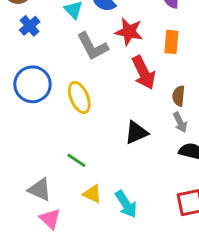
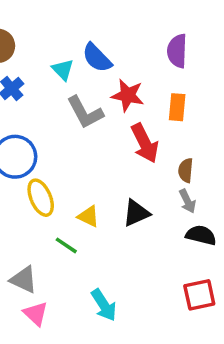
yellow ellipse: (79, 97) -> (41, 198), moved
yellow triangle: (92, 194) -> (88, 216), moved
cyan arrow: (126, 204) -> (104, 305), moved

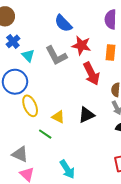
cyan triangle: (63, 70) -> (28, 56), moved

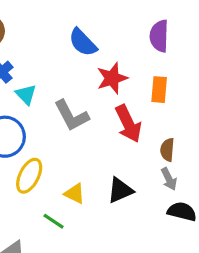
red star: (81, 45) -> (112, 78), turned -30
gray L-shape: (56, 56) -> (71, 116), moved
yellow ellipse: (30, 106) -> (29, 176), turned 50

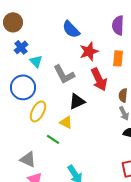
black triangle: (120, 190) -> (77, 101), moved

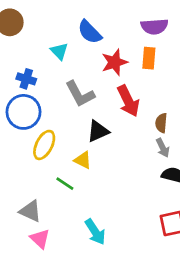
purple semicircle: (118, 25) -> (154, 26), turned -96
blue cross: (21, 47) -> (26, 79), moved, turned -32
orange rectangle: (118, 58) -> (149, 58), moved
cyan triangle: (36, 61) -> (59, 51), moved

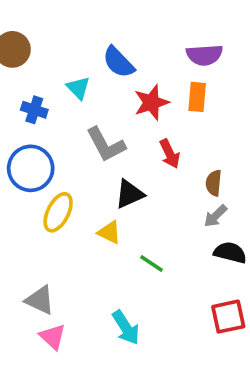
blue cross: (26, 79) -> (34, 110), moved
red arrow: (128, 101) -> (170, 154), size x0.7
gray arrow: (163, 148) -> (215, 216), turned 72
green line: (65, 184) -> (151, 264), moved

